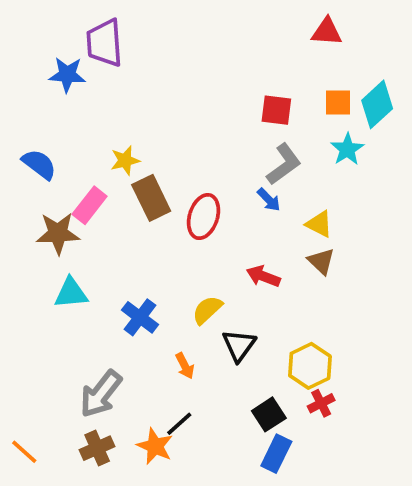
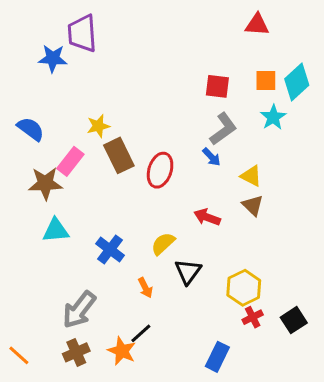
black square: (269, 414) -> (294, 320), moved

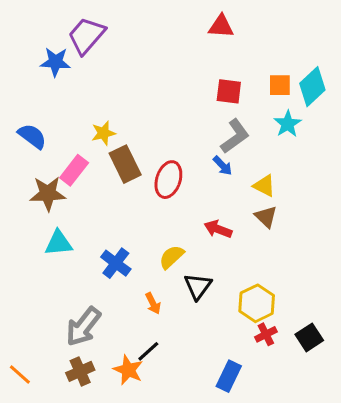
red triangle: (257, 25) -> (221, 26), moved
purple trapezoid: (82, 33) -> (86, 36), turned 45

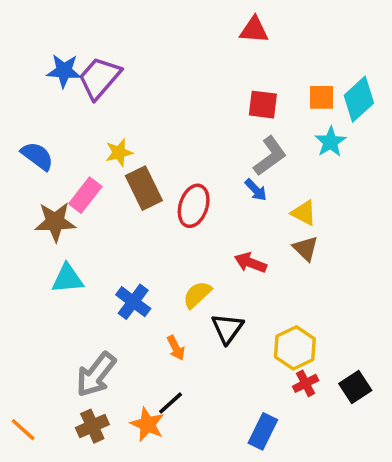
purple trapezoid: (86, 36) -> (99, 78), moved

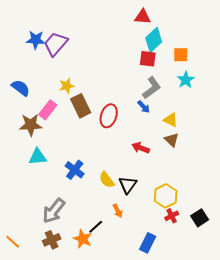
cyan diamond: (359, 99) -> (154, 40), moved
yellow semicircle: (197, 295) -> (107, 180), moved, turned -84
orange arrow: (176, 348) -> (118, 211), moved

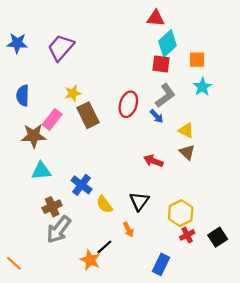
blue star: (36, 40) -> (17, 43), moved
blue semicircle: (21, 88) -> (23, 96), turned -126
red ellipse: (109, 116) -> (128, 104), moved
yellow semicircle: (107, 180) -> (104, 204), moved
brown cross: (52, 240) -> (52, 207), moved

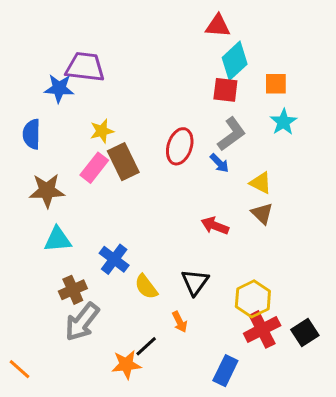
blue star: (17, 43) -> (59, 88), moved
purple trapezoid: (61, 48) -> (85, 67), turned 56
pink rectangle: (52, 120) -> (94, 168), moved
red cross: (187, 235) -> (262, 329), size x1.6
orange star: (90, 260) -> (126, 365), turned -30

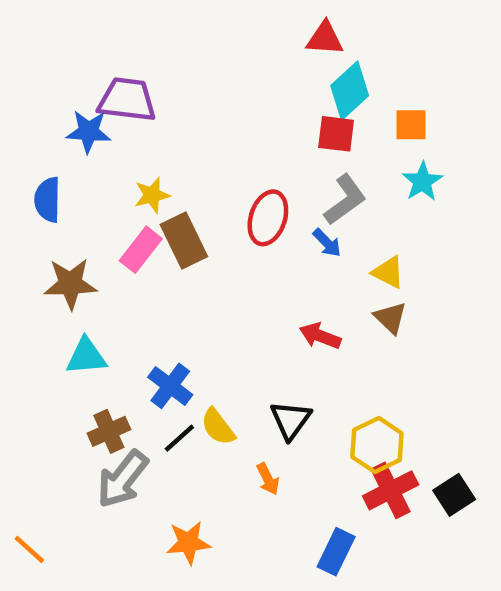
black line: (146, 346) -> (179, 438), moved

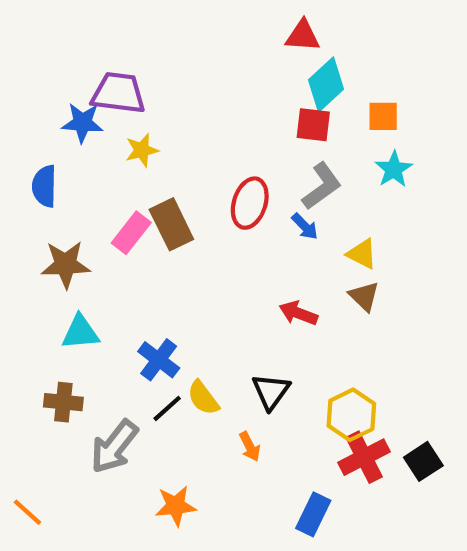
yellow star: (152, 195) -> (142, 150), moved
brown cross: (109, 431) -> (63, 402), moved, turned 30

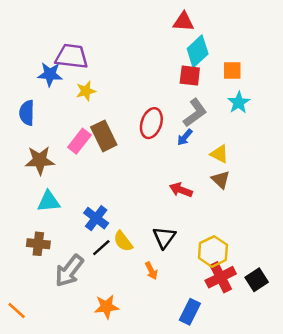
blue arrow: (305, 226) -> (185, 137), turned 84

